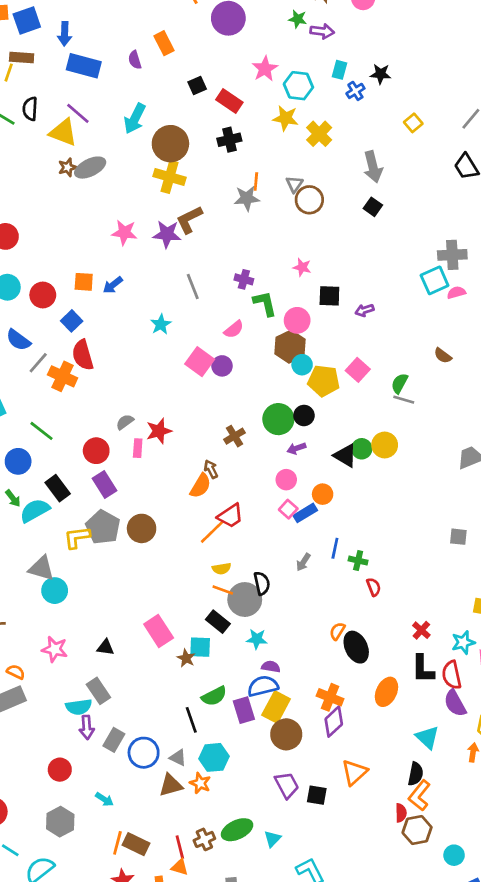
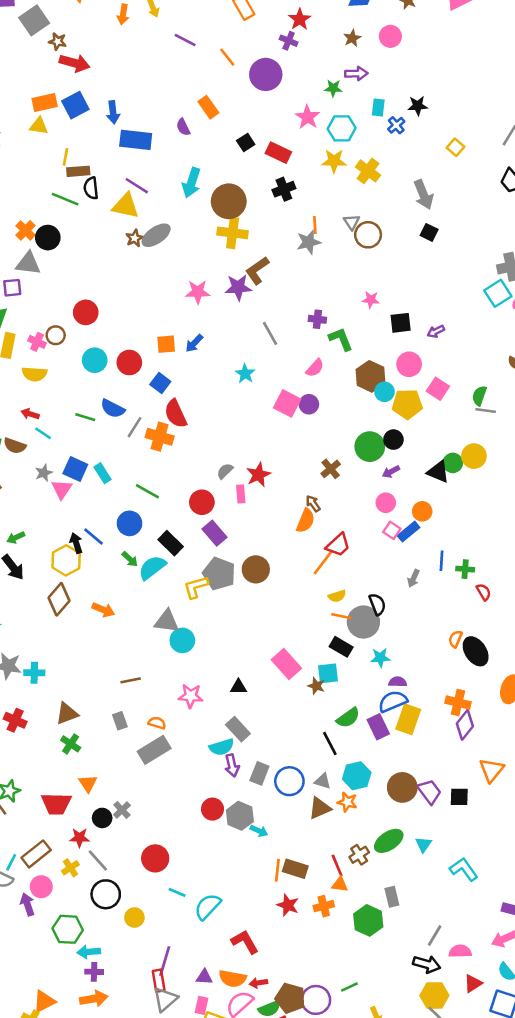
green star: (298, 19) -> (333, 88), moved
brown rectangle: (22, 57) -> (78, 171), moved
pink circle: (297, 320) -> (409, 364), moved
brown circle: (286, 734) -> (402, 787), moved
gray hexagon: (60, 822) -> (240, 816), moved

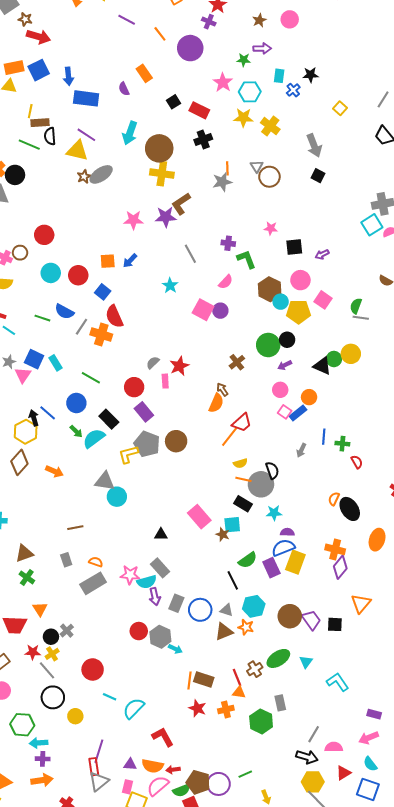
pink star: (191, 696) -> (130, 575), moved
yellow cross: (70, 868) -> (52, 654), moved

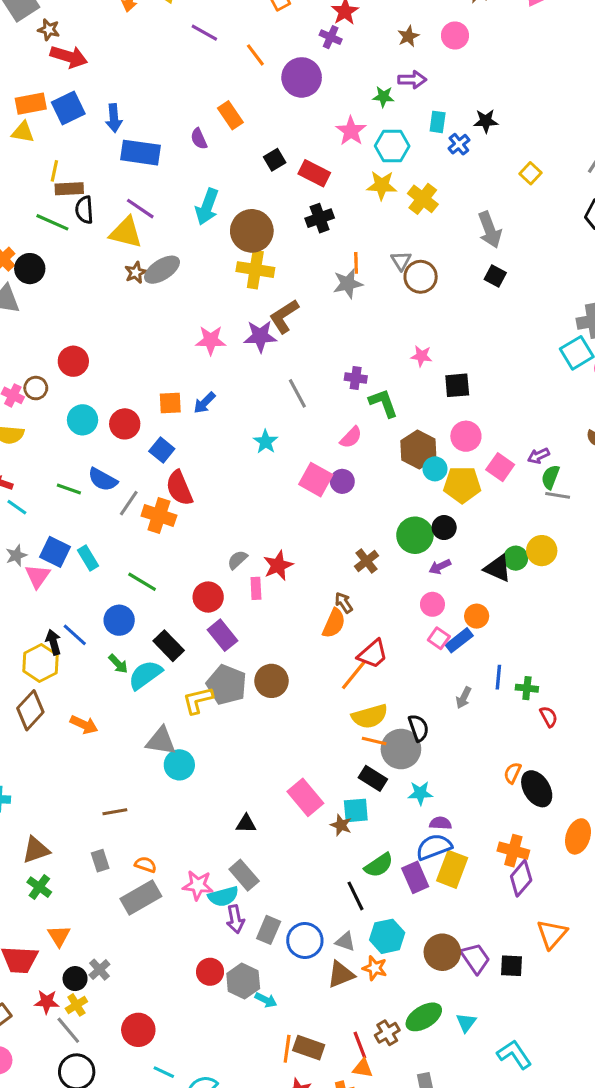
purple arrow: (322, 254) -> (538, 456), moved
yellow semicircle: (240, 463) -> (370, 716), size x1.6

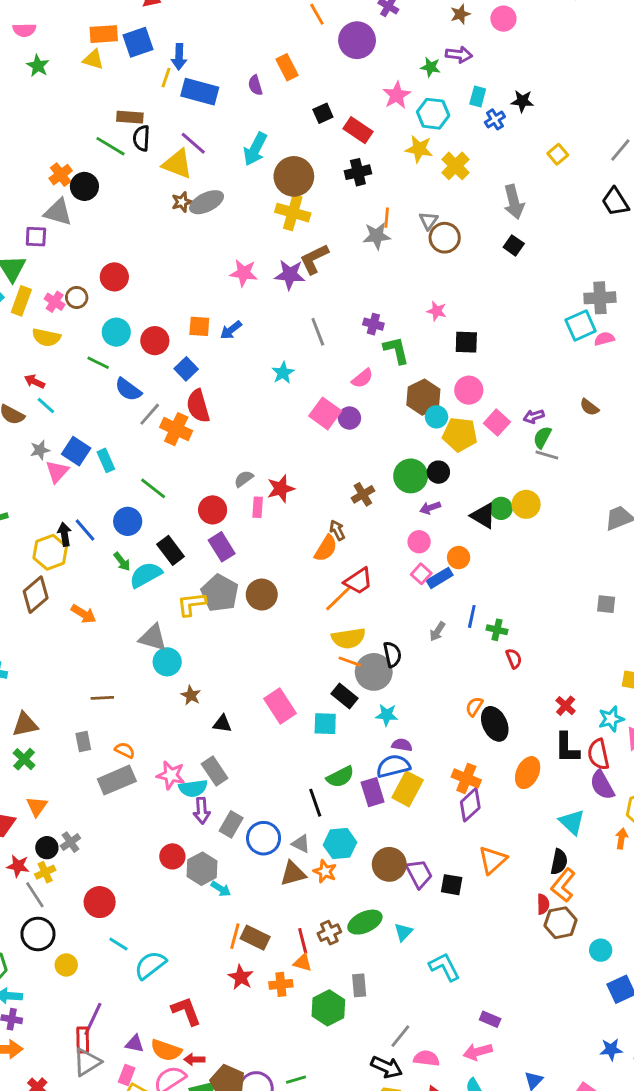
yellow line: (54, 171) -> (166, 78), moved
green line: (69, 489) -> (98, 363), moved
brown star: (341, 825) -> (191, 695), moved

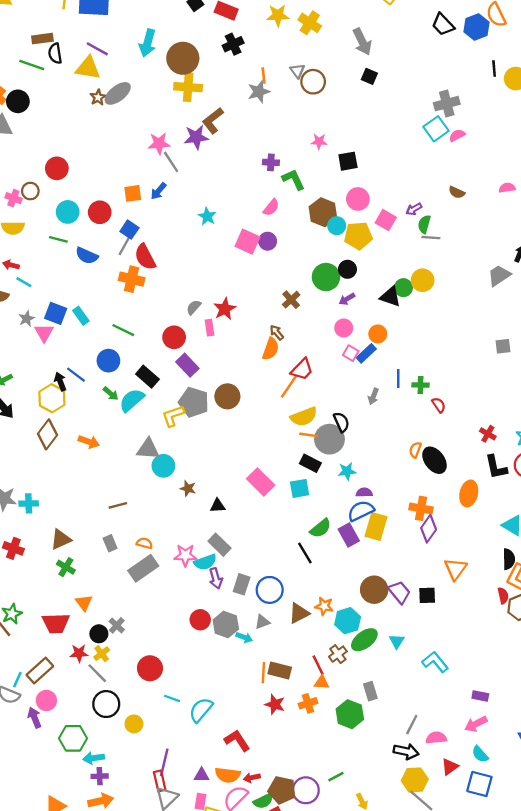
gray line: (318, 332) -> (171, 162), moved
gray line: (150, 414) -> (125, 246), moved
gray triangle: (301, 844) -> (262, 622), moved, turned -35
cyan hexagon: (340, 844) -> (348, 621), moved

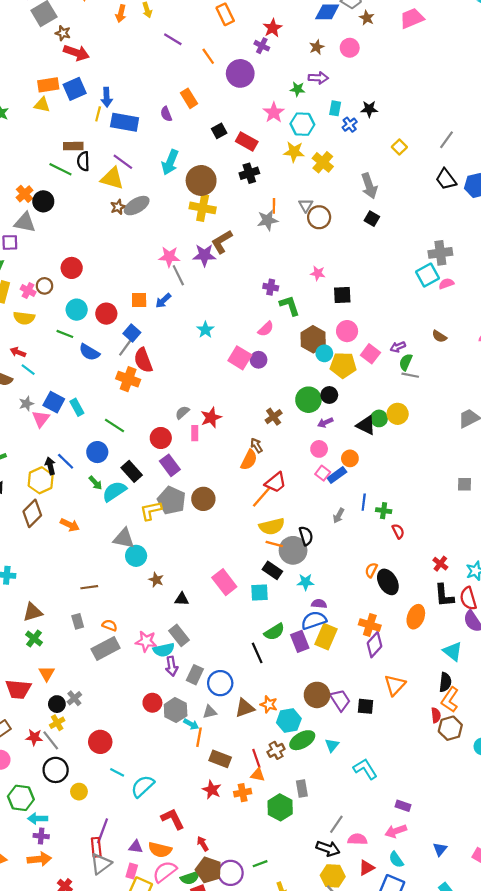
red star: (79, 653) -> (34, 737), moved
orange line: (263, 673) -> (199, 737), moved
red arrow: (252, 778) -> (203, 844), moved, turned 64

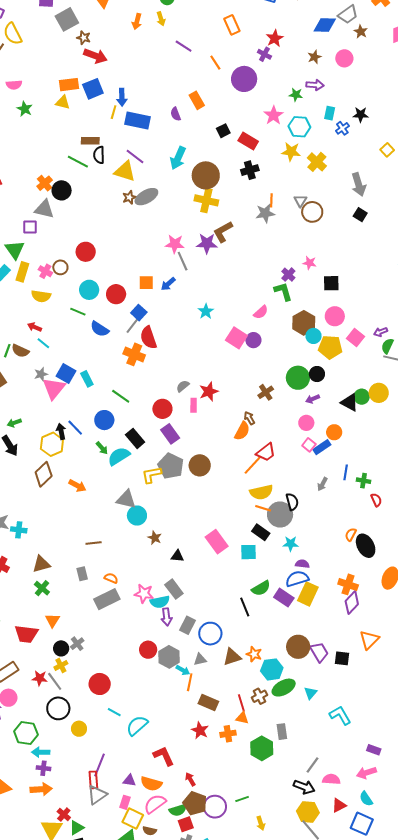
purple cross: (271, 287) -> (288, 275), moved, turned 32
pink triangle: (41, 419) -> (54, 388), size x1.4
purple rectangle: (300, 641) -> (284, 598), turned -36

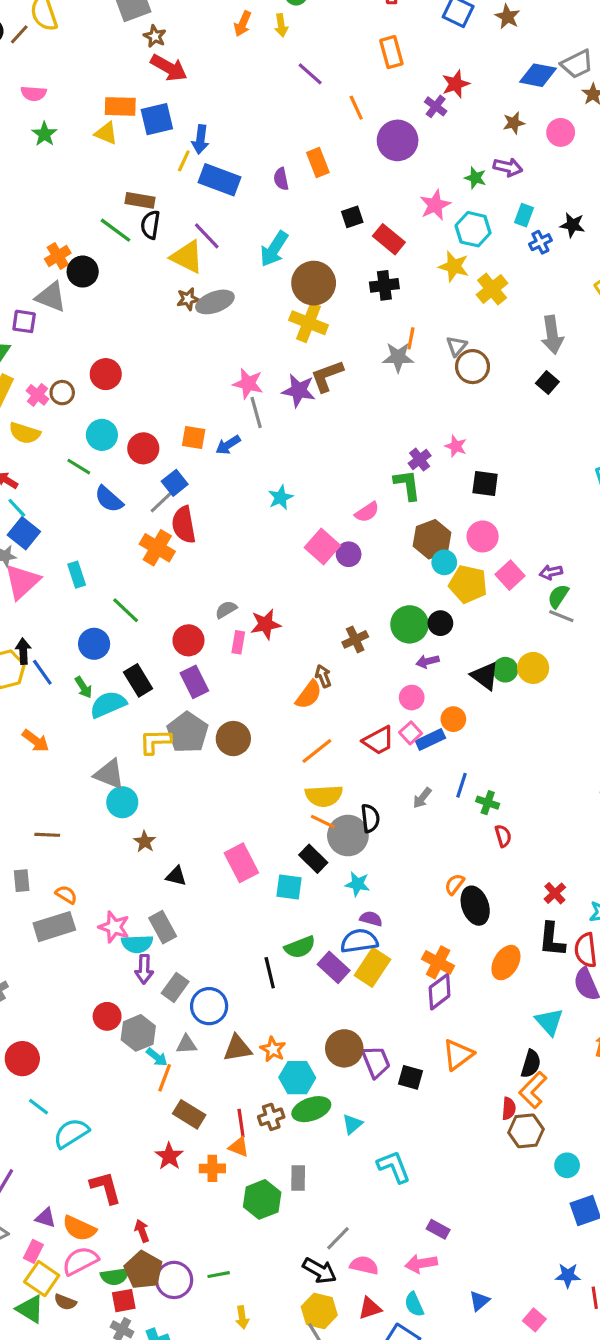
blue square: (66, 373) -> (24, 533), moved
blue line: (75, 428) -> (42, 672), moved
red trapezoid: (266, 452) -> (379, 740), moved

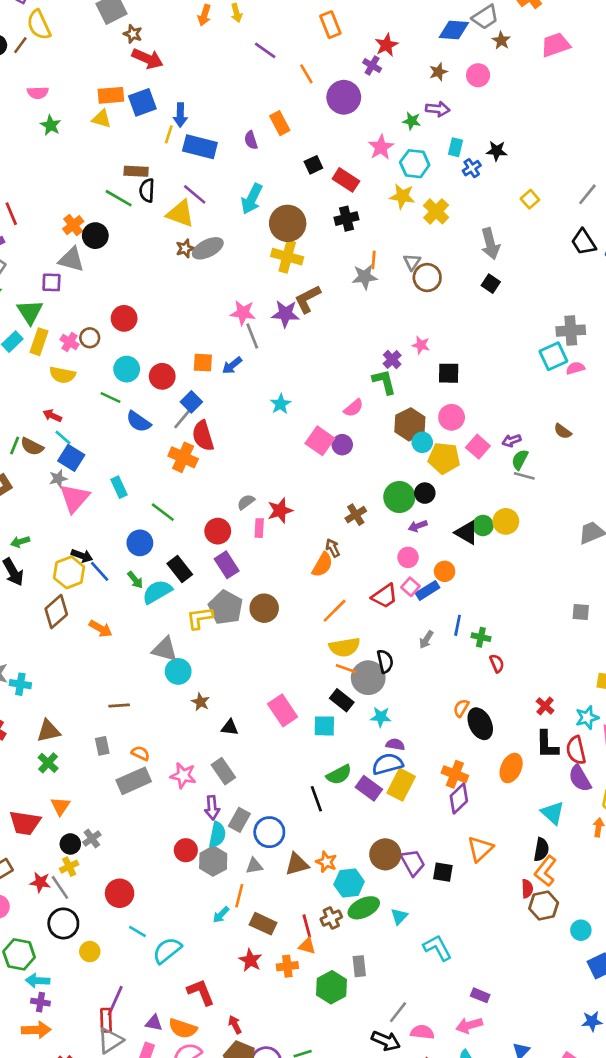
black arrow: (23, 651) -> (82, 556), turned 120
cyan semicircle: (137, 944) -> (217, 835), moved, turned -70
cyan arrow: (157, 1057) -> (221, 915), moved, turned 102

